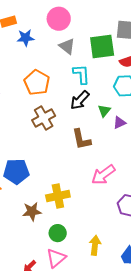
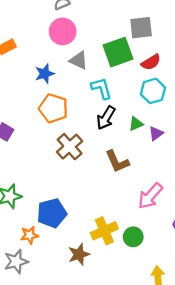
blue star: (25, 38) -> (45, 74), moved
green triangle: (104, 111) -> (136, 124), turned 40
green circle: (58, 233) -> (133, 237), moved

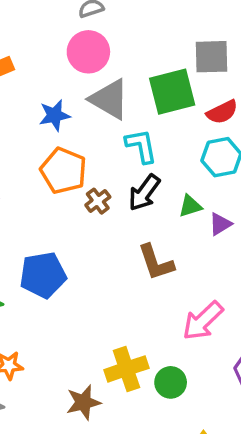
gray triangle: (79, 60) -> (109, 99), size x1.4
brown cross: (70, 147) -> (98, 201), moved, size x0.6
blue pentagon: (52, 213) -> (43, 275), moved

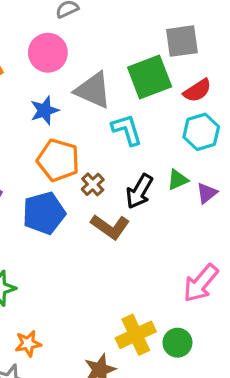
pink circle: (88, 52) -> (48, 53), moved
black arrow: (144, 193) -> (139, 191), moved
brown L-shape: (156, 262) -> (110, 227), moved, turned -30
blue pentagon: (43, 275) -> (44, 213), moved

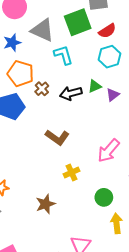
black arrow: (139, 191) -> (71, 93), turned 45
brown L-shape: (110, 227) -> (57, 137), moved
yellow cross: (136, 335) -> (72, 173), moved, size x0.7
green circle: (177, 343) -> (104, 197), moved

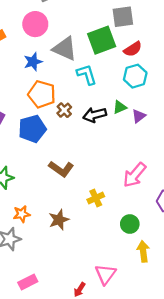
brown L-shape: (57, 137) -> (61, 169), moved
brown star: (45, 204) -> (59, 220), moved

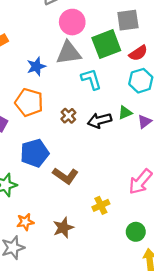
pink circle: (35, 24) -> (72, 22), moved
gray triangle: (65, 49) -> (69, 53), turned -32
orange pentagon: (42, 94) -> (29, 102), moved
blue pentagon: (32, 129) -> (35, 153), moved

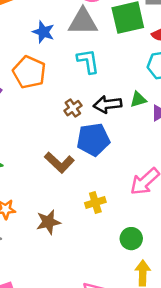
blue star: (36, 66) -> (43, 32), turned 30
cyan L-shape: (91, 79) -> (88, 61), moved
brown cross: (68, 116) -> (73, 108), moved
blue pentagon: (35, 153) -> (93, 140), moved

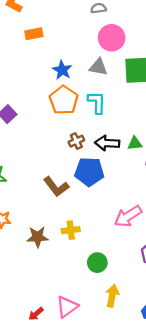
gray triangle: (83, 22) -> (98, 67), size x0.7
orange pentagon: (29, 72) -> (64, 100), moved
yellow cross: (95, 202) -> (71, 230), moved
green circle: (131, 239) -> (97, 263), moved

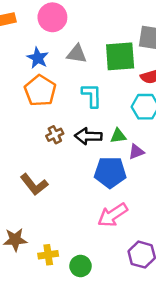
pink circle: (112, 38) -> (52, 17), moved
cyan L-shape: (97, 102) -> (92, 95), moved
blue pentagon: (89, 172) -> (110, 172), moved
yellow cross: (71, 230) -> (48, 255), moved

